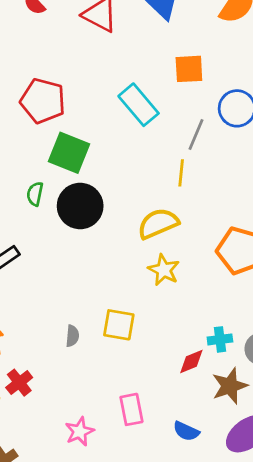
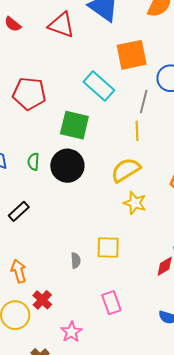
orange square: (189, 69) -> (132, 55), size x1.4
green square: (69, 153) -> (74, 125), moved
pink rectangle: (131, 409) -> (111, 303), moved
pink star: (80, 432) -> (71, 332), moved

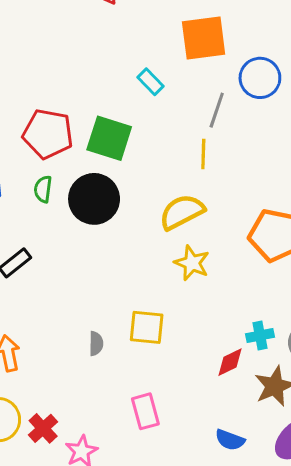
cyan rectangle: (99, 86) -> (151, 82), size x0.6
red pentagon: (29, 94) -> (48, 134), moved
red cross: (42, 300) -> (43, 428), moved

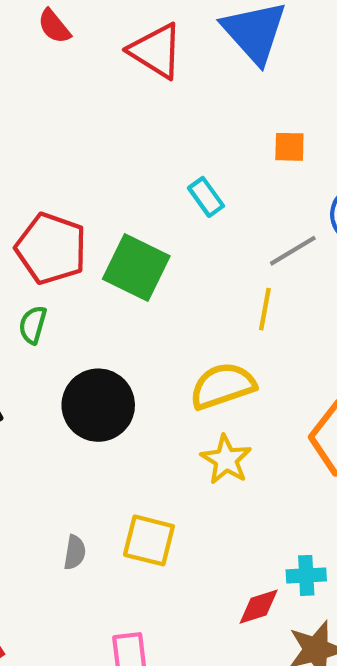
orange square: (204, 38) -> (289, 147), size x0.5
gray line: (217, 110) -> (293, 251), turned 32
black circle: (94, 199) -> (98, 405), moved

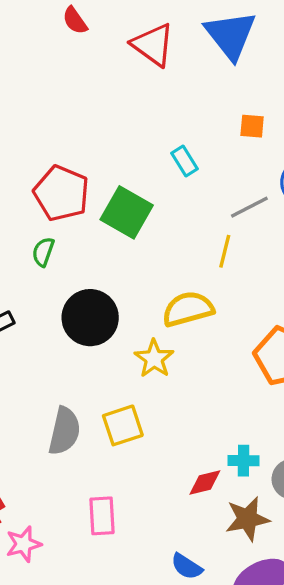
yellow star: (226, 460) -> (154, 359), moved
yellow square: (149, 540) -> (123, 425), turned -36
gray semicircle: (75, 552) -> (64, 431), size x1.8

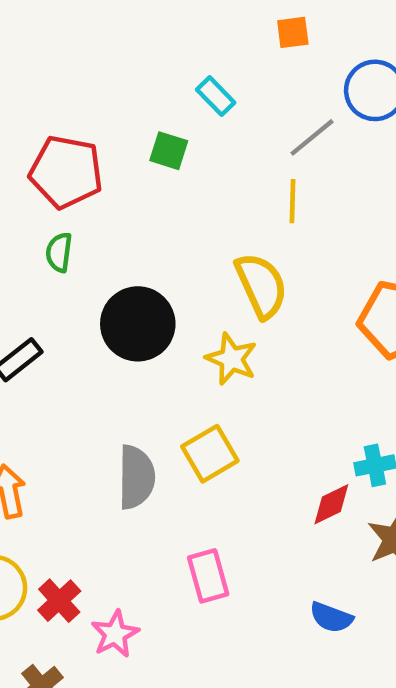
green square: (127, 212) -> (169, 151), moved, size x0.6
yellow semicircle: (188, 309) -> (261, 286), turned 93

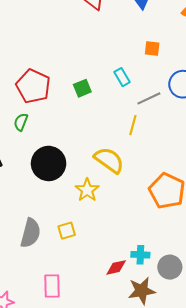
cyan rectangle: (216, 96) -> (122, 77), moved
green square: (169, 151) -> (82, 88), turned 36
yellow semicircle: (261, 286) -> (109, 160), turned -44
yellow square: (210, 454) -> (67, 231), size x0.7

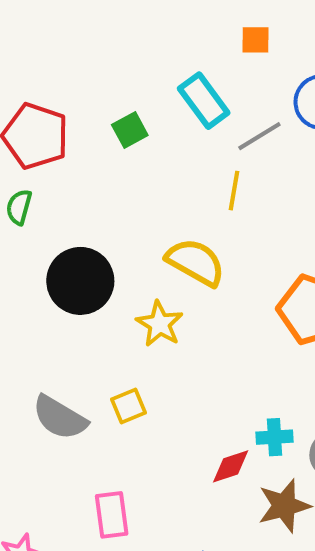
cyan rectangle: (122, 77) -> (204, 101), size x1.5
gray semicircle: (30, 233) -> (60, 418), turned 112

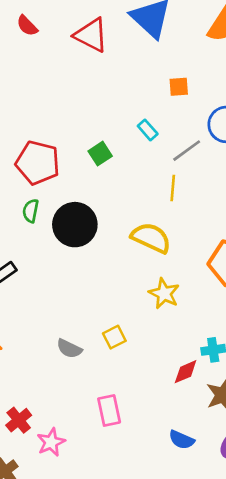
cyan rectangle: (204, 101) -> (148, 130), size x0.6
black circle: (80, 281) -> (75, 225), moved
yellow star: (160, 324) -> (164, 294), moved
gray semicircle: (60, 418) -> (69, 349), size x0.7

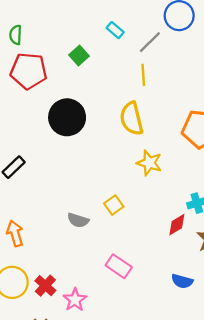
green semicircle: (31, 211) -> (16, 35), moved
yellow semicircle: (151, 238) -> (132, 119), turned -120
pink rectangle: (109, 410) -> (119, 266), turned -35

